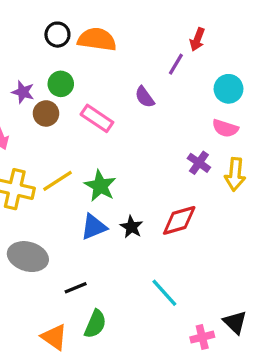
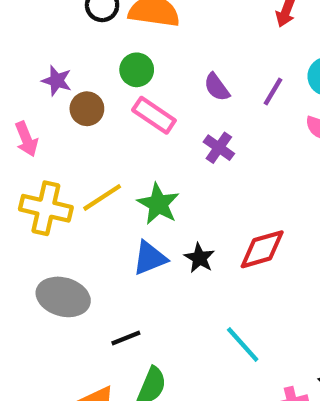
purple line: (176, 64) -> (273, 91), moved
green circle: (61, 84) -> (137, 70), moved
purple cross: (199, 163) -> (219, 148), moved

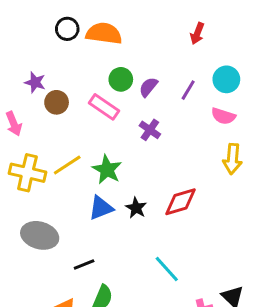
green circle: (137, 70) -> (121, 79), moved
purple semicircle: (217, 87) -> (148, 87), turned 75

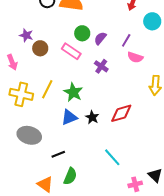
cyan circle: (226, 79) -> (152, 21), moved
pink semicircle: (223, 116) -> (135, 57), moved
yellow line: (67, 165) -> (47, 89), turned -30

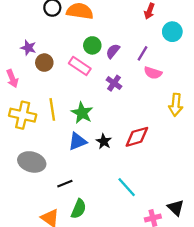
yellow line: (47, 89) -> (52, 109), turned -36

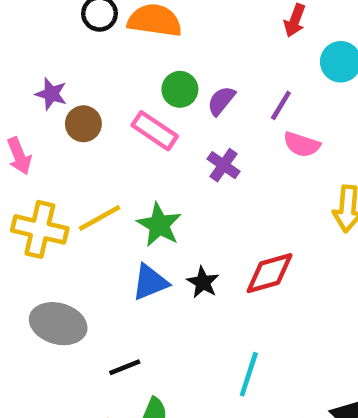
yellow line: (52, 109) -> (99, 218), turned 70
cyan line: (127, 187) -> (249, 374), turned 60

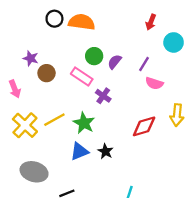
purple cross: (224, 165) -> (103, 96), moved
yellow cross: (40, 229) -> (25, 125), turned 30
red diamond: (269, 273) -> (144, 126), moved

